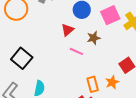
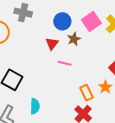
brown star: (94, 38) -> (74, 39), moved

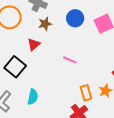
brown star: (74, 39) -> (45, 24), moved
red triangle: (52, 44) -> (34, 44), moved

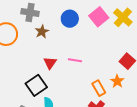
red triangle: (34, 44) -> (50, 63), moved
black square: (15, 67) -> (36, 85), moved, turned 30

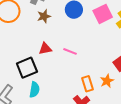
red triangle: (50, 63) -> (45, 49), turned 32

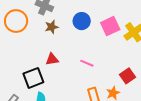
pink line: (70, 51) -> (87, 63), moved

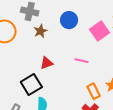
pink square: (110, 26) -> (99, 31), moved

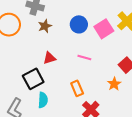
blue circle: (69, 20) -> (79, 24), moved
orange rectangle: (94, 91) -> (77, 88), moved

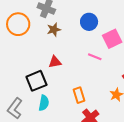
blue circle: (79, 24) -> (89, 22), moved
pink line: (84, 58) -> (95, 57), moved

